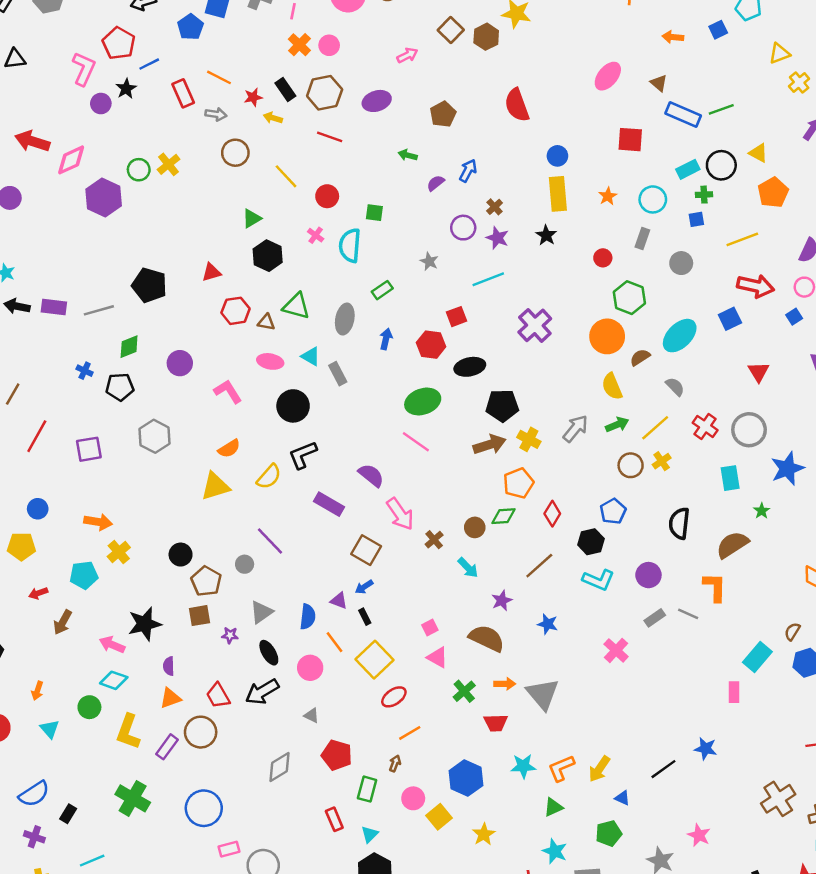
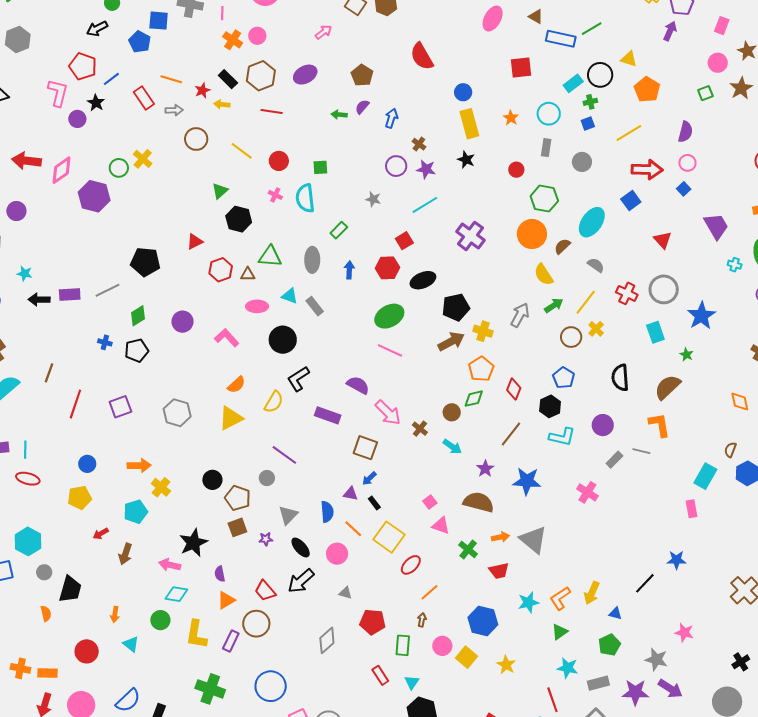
purple semicircle: (436, 183) -> (362, 107), moved
gray hexagon: (154, 436) -> (177, 413), moved
blue star: (548, 624) -> (527, 481), size x1.6

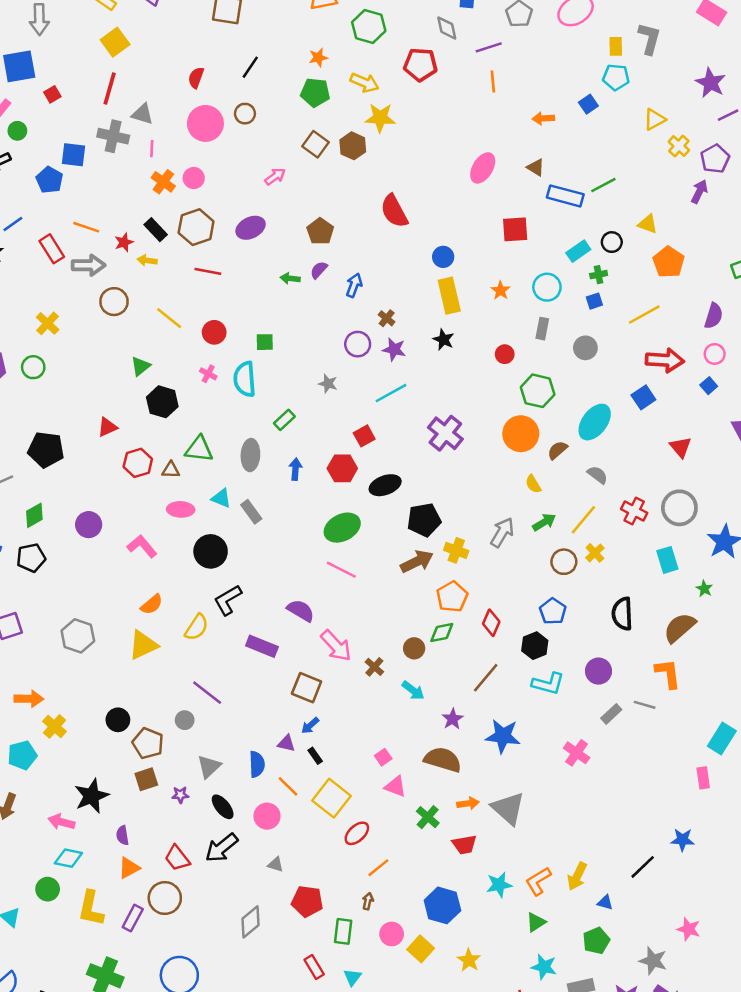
black circle: (600, 75) -> (612, 242), size x0.7
gray arrow: (174, 110) -> (88, 265), size x1.5
green circle: (119, 168) -> (33, 367), moved
yellow semicircle: (544, 275) -> (533, 484), size x0.7

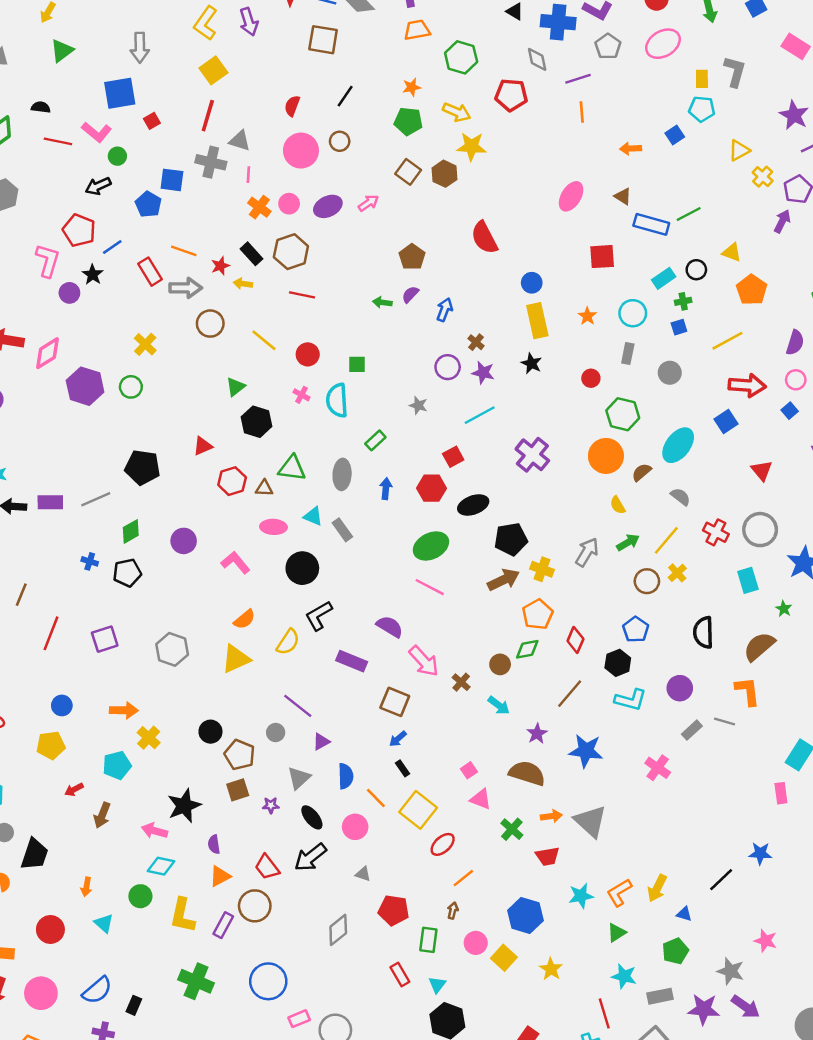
purple ellipse: (251, 228) -> (328, 206), moved
purple triangle: (286, 743) -> (321, 742), moved, turned -42

